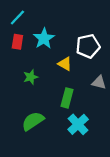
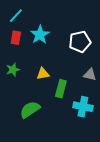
yellow triangle: (65, 64) -> (43, 74), moved, turned -40
green star: (31, 77) -> (13, 70), moved
cyan cross: (78, 124) -> (83, 107), moved, turned -36

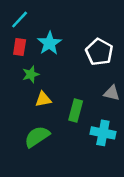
white pentagon: (80, 42) -> (99, 52), turned -30
green star: (13, 70) -> (31, 74), moved
yellow triangle: (43, 74) -> (43, 99), moved

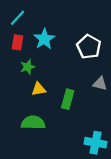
cyan cross: (103, 133) -> (96, 143), moved
green semicircle: (37, 137) -> (33, 123), turned 35

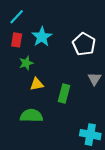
gray triangle: (100, 84) -> (94, 79), turned 48

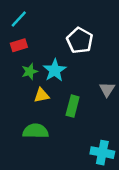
cyan star: (42, 37) -> (55, 70), moved
red rectangle: (17, 40) -> (19, 45), turned 64
white pentagon: (84, 44) -> (80, 40), moved

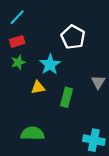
green star: (30, 71) -> (18, 62), moved
green semicircle: (36, 131) -> (32, 134), moved

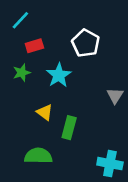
red rectangle: (17, 41) -> (34, 46), moved
yellow triangle: (38, 87) -> (45, 112), moved, turned 48
green rectangle: (66, 97) -> (69, 128), moved

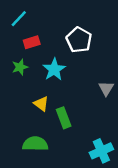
green rectangle: (69, 128) -> (64, 118), turned -36
cyan cross: (110, 164) -> (101, 151), turned -35

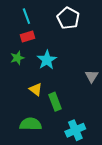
cyan line: (19, 19) -> (26, 16), moved, turned -63
white pentagon: (79, 40) -> (68, 18), moved
cyan cross: (101, 151) -> (75, 130), moved

